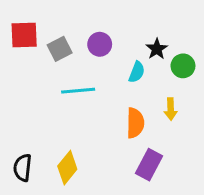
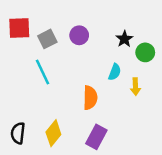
cyan semicircle: (137, 72) -> (115, 72), moved
cyan line: (78, 91) -> (42, 72), moved, turned 70
orange semicircle: (135, 123) -> (90, 98), moved
purple rectangle: (149, 165) -> (96, 137), moved

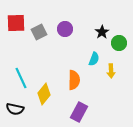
cyan line: (42, 72) -> (21, 78), moved
black semicircle: (18, 133) -> (15, 109), turned -84
yellow diamond: (53, 133) -> (44, 94), moved

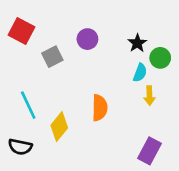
red square: (16, 23) -> (21, 31), turned 30
gray square: (39, 32) -> (52, 57), moved
cyan semicircle: (94, 59) -> (140, 73), moved
purple rectangle: (79, 112) -> (149, 151), moved

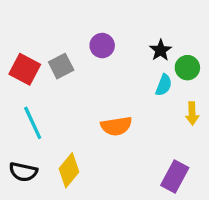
red square: (21, 31) -> (25, 69), moved
yellow arrow: (149, 96) -> (192, 113), moved
orange semicircle: (100, 108) -> (116, 126), turned 80
yellow diamond: (59, 127) -> (69, 170), moved

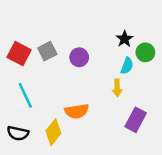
purple circle: (102, 46) -> (79, 57), moved
yellow arrow: (192, 113) -> (117, 88), moved
orange semicircle: (116, 126) -> (77, 111), moved
purple rectangle: (175, 177) -> (136, 120), moved

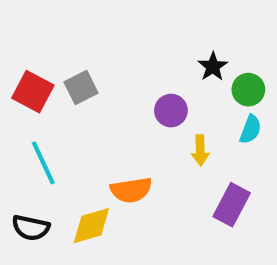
purple circle: (79, 57) -> (171, 111), moved
cyan semicircle: (127, 66) -> (250, 129), moved
yellow diamond: (53, 132) -> (91, 226), turned 35

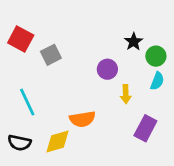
red square: (33, 92) -> (21, 39), moved

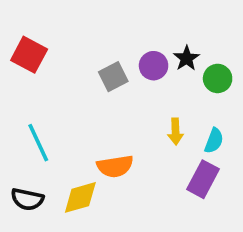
gray square: (51, 55) -> (113, 77), moved
purple circle: (107, 69) -> (154, 66), moved
cyan semicircle: (157, 81) -> (214, 141), moved

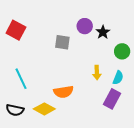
purple circle: (154, 66) -> (85, 26), moved
gray square: (113, 77) -> (62, 42), turned 35
green circle: (218, 78) -> (122, 51), moved
yellow diamond: (80, 197) -> (44, 109), turned 45

